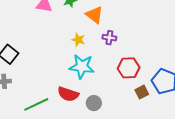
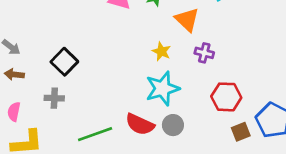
cyan star: (82, 67) -> (162, 89), turned -30
gray circle: (94, 103) -> (173, 125), moved

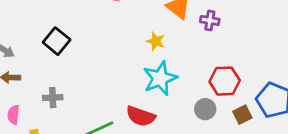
purple cross: (204, 53) -> (210, 20), moved
black square: (64, 62) -> (57, 41), moved
gray circle: (173, 125) -> (205, 109), moved

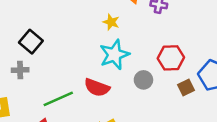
black square: (57, 41) -> (31, 42), moved
gray circle: (205, 109) -> (143, 80), moved

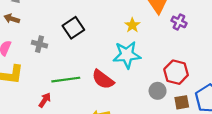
black square: (31, 42) -> (73, 28), moved
gray circle: (143, 80) -> (158, 91), moved

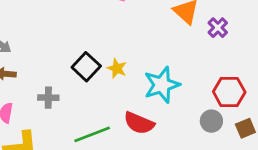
purple cross: (179, 22) -> (218, 28), turned 32
yellow star: (132, 25) -> (117, 68), moved

